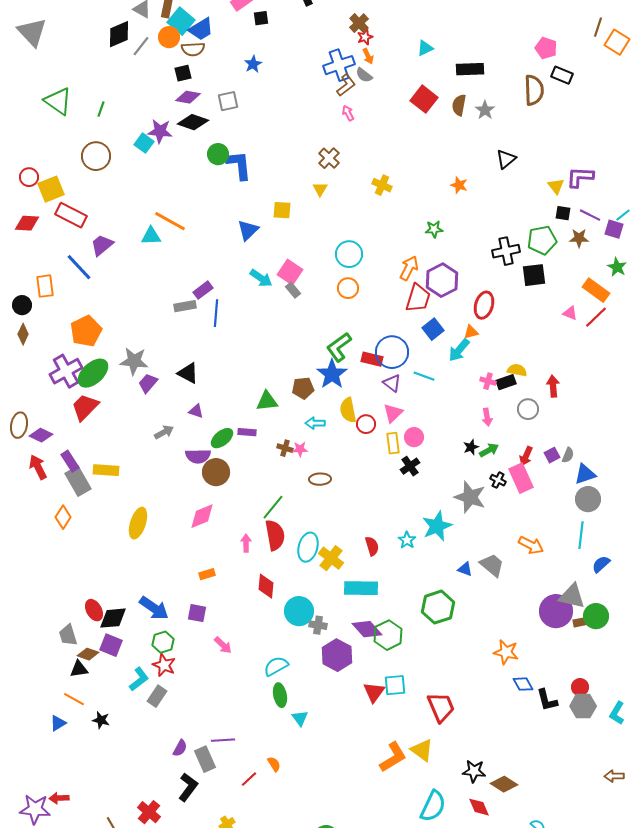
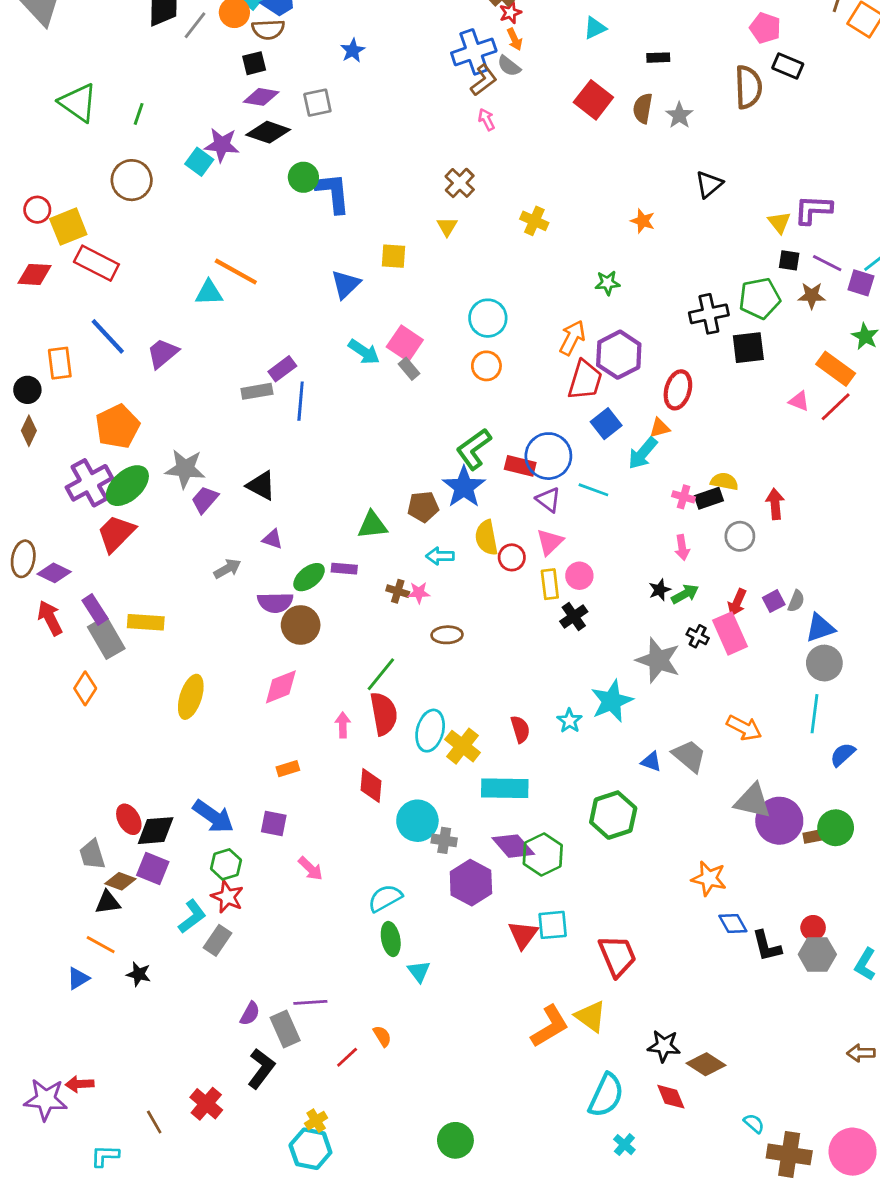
black rectangle: (470, 69) -> (658, 58), size x0.6
purple trapezoid: (102, 245) -> (163, 353), moved
gray triangle: (572, 596) -> (753, 801), moved

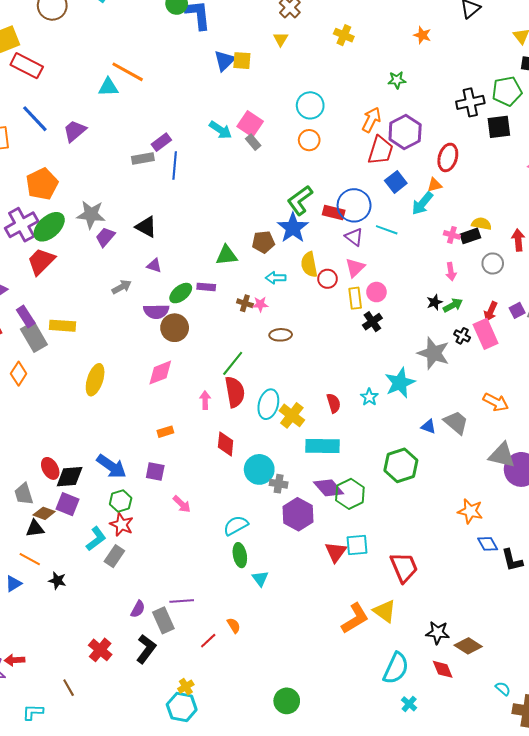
blue triangle: (346, 284) -> (225, 61), moved
red cross: (206, 1104) -> (100, 650), moved

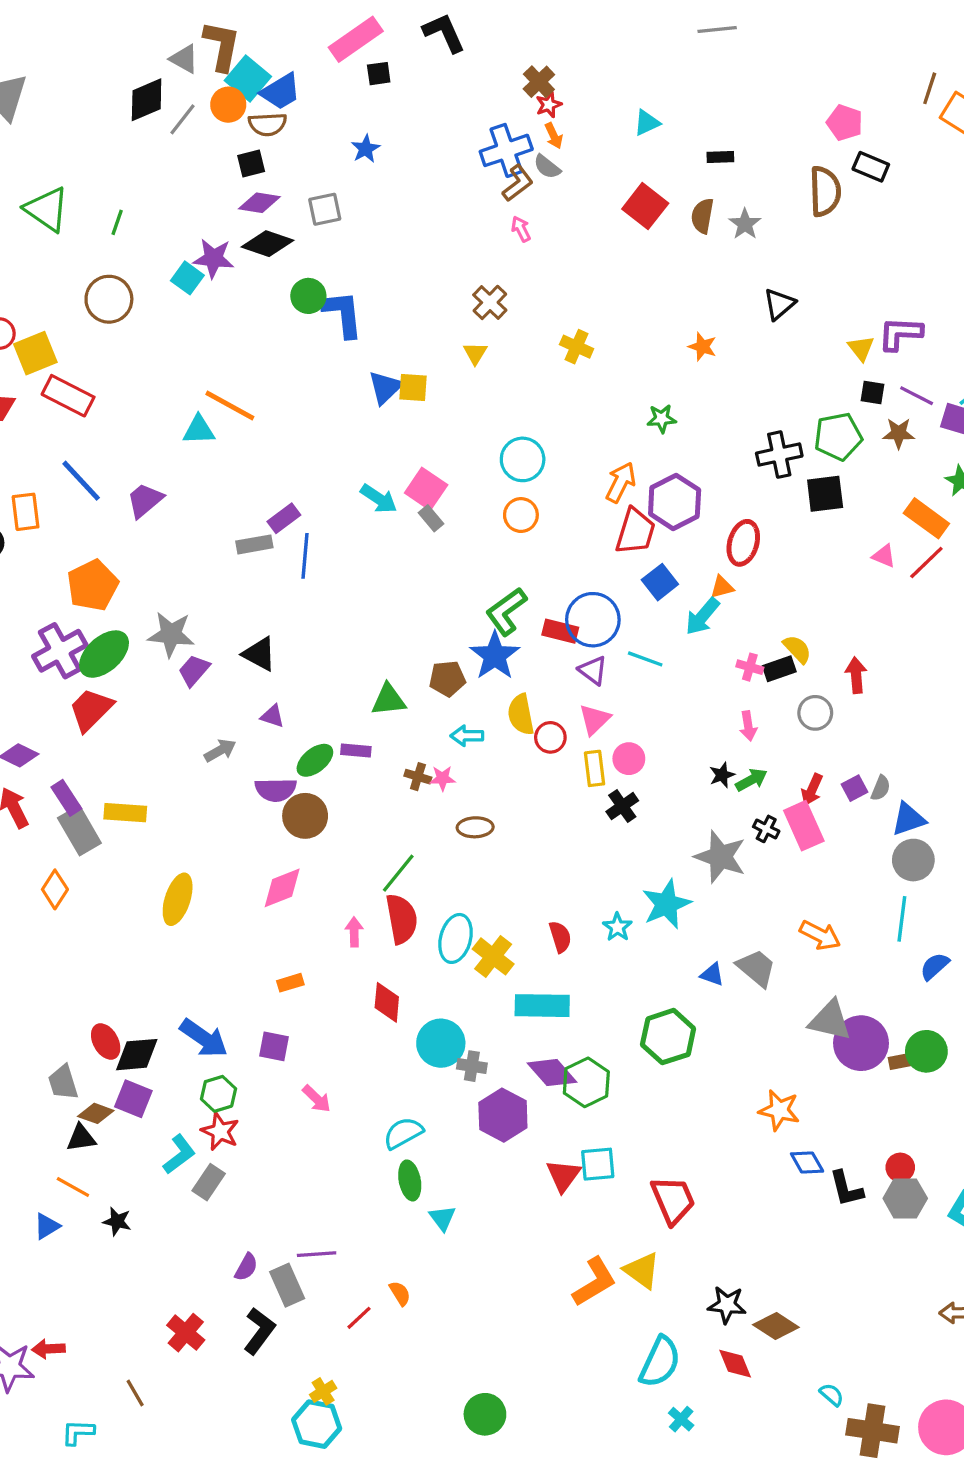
yellow semicircle: (481, 224) -> (797, 649), turned 36

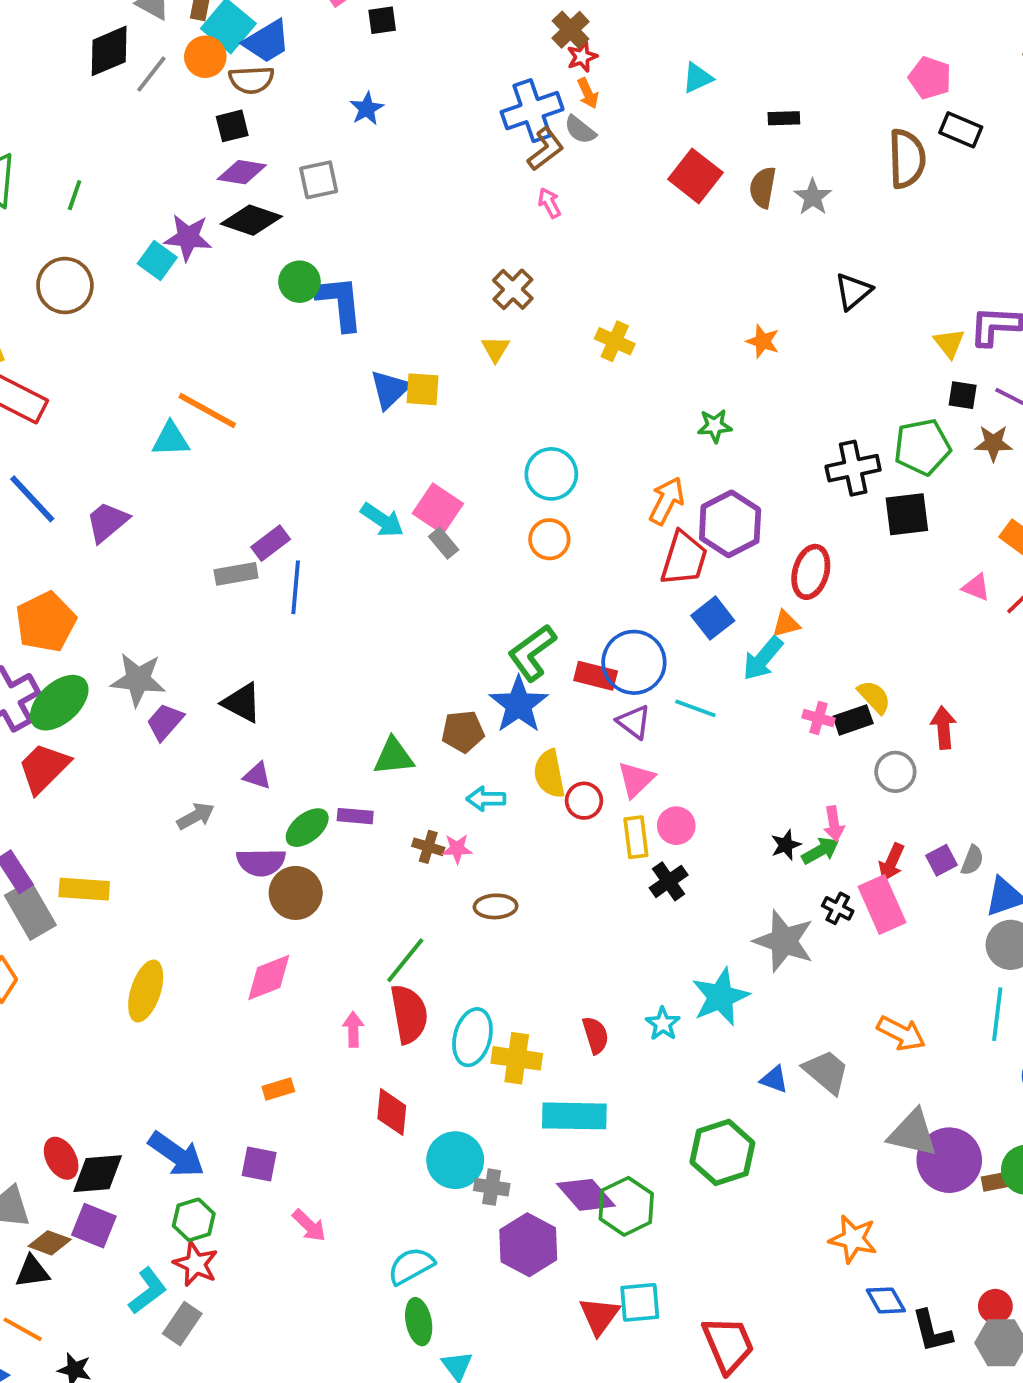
pink arrow: (748, 726) -> (834, 824), moved
yellow cross: (493, 956) -> (517, 1058), turned -30

